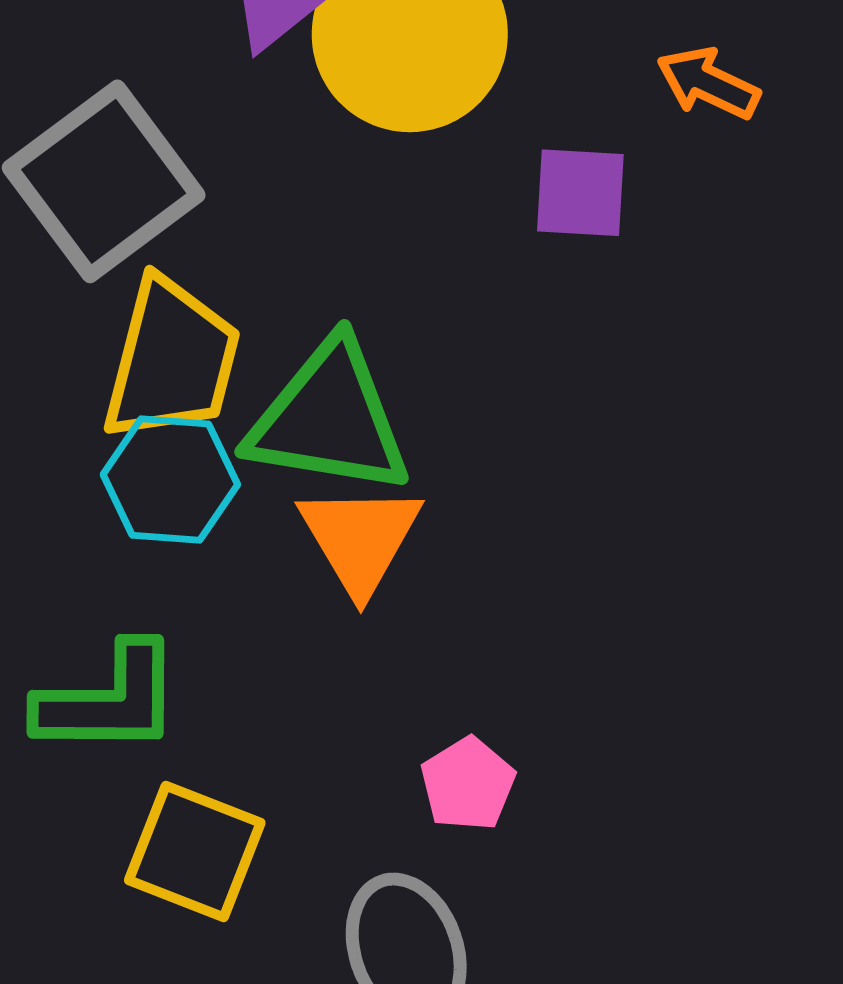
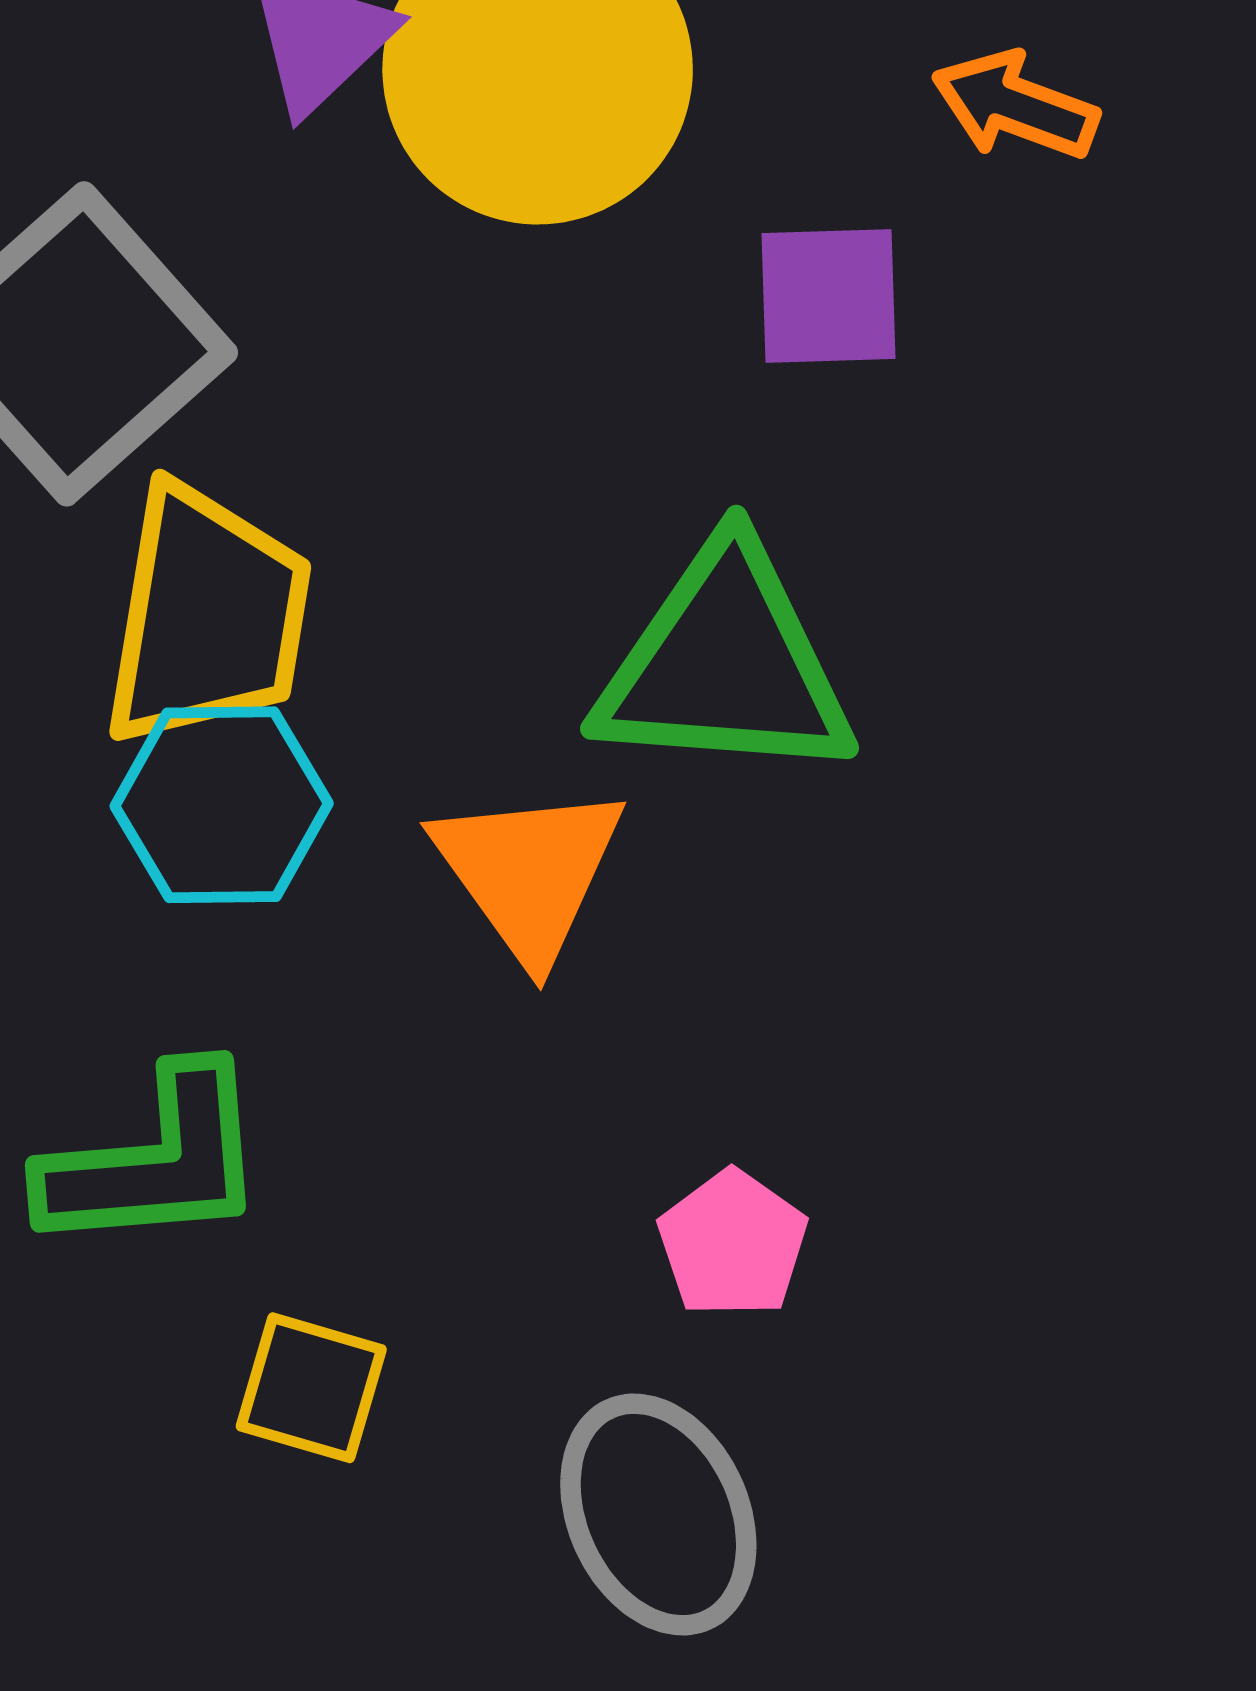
green triangle: (329, 419) -> (725, 664), moved
yellow square: (195, 851) -> (311, 1388), size x0.7

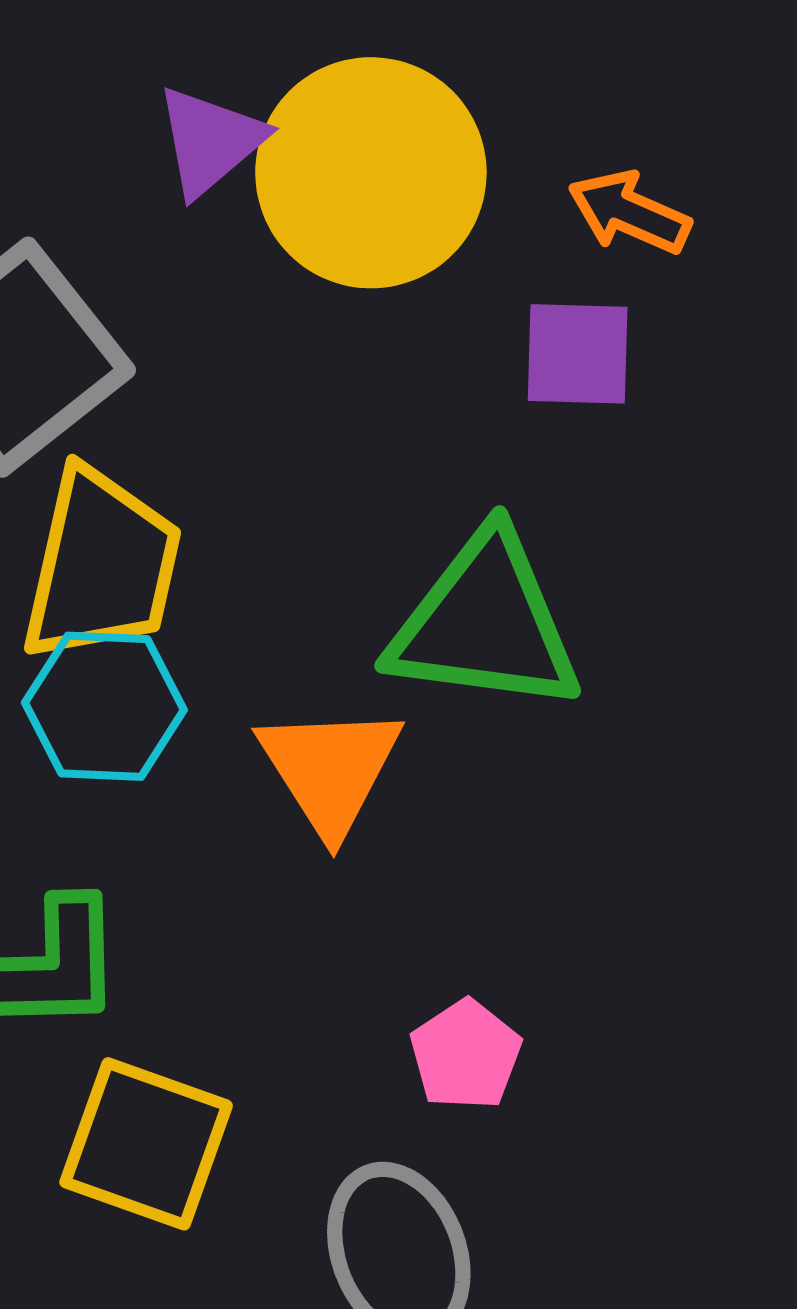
orange arrow: (1015, 106) -> (629, 212), moved
yellow square: (311, 1388) -> (146, 1144), size x1.5

